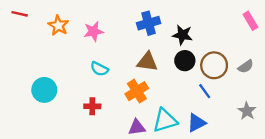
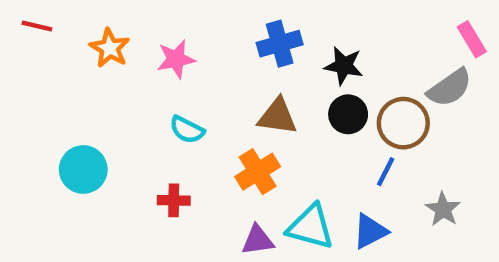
gray semicircle: (246, 66) -> (450, 88), moved, size x1.5
blue line: (205, 91) -> (386, 172), turned 63
gray star: (247, 111) -> (443, 209), moved
cyan triangle: (165, 120) -> (311, 227), turned 32

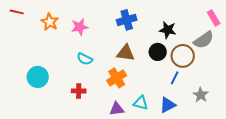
black star: (344, 66) -> (168, 30), moved
cyan triangle: (311, 227) -> (141, 103), size x0.7

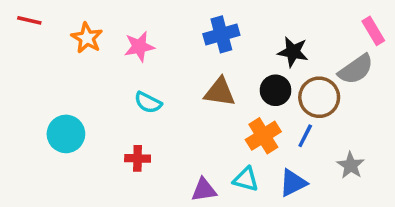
orange cross: (117, 78) -> (263, 136), moved

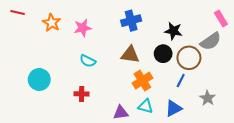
orange cross: (263, 136) -> (142, 81), moved

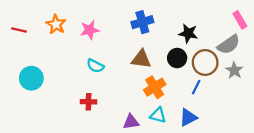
red line: (18, 12) -> (19, 30), moved
cyan circle: (39, 79) -> (31, 78), moved
gray star: (208, 98) -> (234, 70), moved

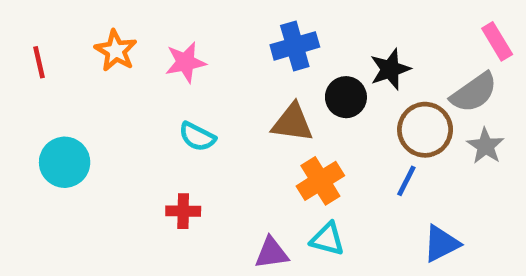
red line: (19, 30) -> (39, 62), turned 64
black star: (188, 33) -> (390, 69), turned -30
black circle: (177, 58) -> (346, 97), moved
blue triangle: (188, 117) -> (441, 244), moved

